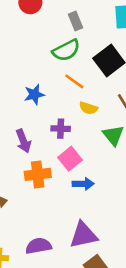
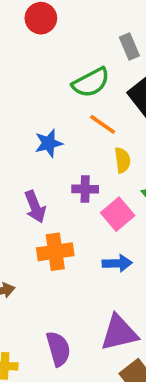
gray rectangle: (75, 21) -> (129, 47), moved
yellow semicircle: (88, 108) -> (122, 160), turned -114
pink square: (70, 159) -> (118, 214), moved
purple semicircle: (39, 246) -> (58, 349), turned 85

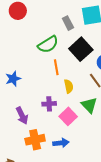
orange line: (103, 124) -> (56, 67), turned 49
blue star: (49, 143) -> (13, 79), moved
blue arrow: (117, 263) -> (61, 143), moved

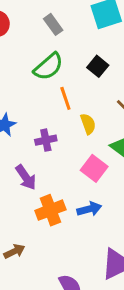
gray rectangle: (68, 23) -> (53, 24), moved
black square: (81, 49) -> (98, 66), size x0.6
purple cross: (49, 104) -> (46, 140), moved

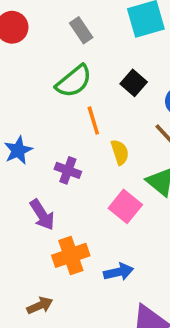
purple cross: (46, 140) -> (68, 170), turned 30
blue arrow: (89, 209) -> (119, 272), moved
brown arrow: (14, 251) -> (40, 306), moved

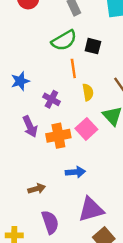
black square: (134, 83) -> (93, 46), moved, turned -35
orange cross: (71, 255) -> (58, 136), moved
brown arrow: (40, 306) -> (37, 189), moved

